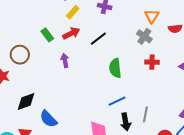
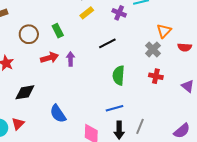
red arrow: (71, 33) -> (49, 58), moved
brown circle: (20, 55) -> (29, 34), moved
blue semicircle: (48, 119) -> (58, 114), moved

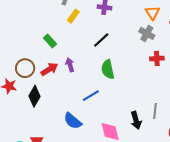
brown circle: (29, 34) -> (25, 68), moved
green semicircle: (119, 75) -> (108, 69), moved
black diamond: (25, 92) -> (34, 96), moved, turned -35
blue line: (114, 108) -> (91, 96), moved

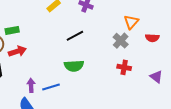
green rectangle: (50, 41) -> (12, 30), moved, turned -72
purple arrow: (70, 65) -> (31, 85), moved
green semicircle: (108, 69) -> (74, 66), turned -96

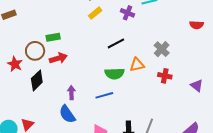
orange triangle: (131, 22) -> (137, 65), moved, turned 35
red semicircle: (152, 38) -> (196, 25), moved
blue line: (51, 87) -> (104, 95), moved

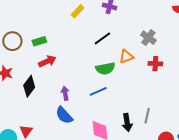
brown circle: (35, 51) -> (12, 41), moved

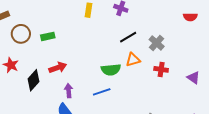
yellow rectangle: (77, 11) -> (88, 10), turned -40
black line: (102, 38) -> (128, 37), moved
red arrow: (47, 61) -> (58, 68), moved

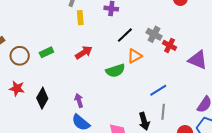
red arrow: (58, 68) -> (84, 53), moved
red cross: (161, 69) -> (170, 45), moved, turned 32
purple triangle: (193, 78) -> (198, 60), size x1.5
blue line: (102, 92) -> (158, 90), moved

